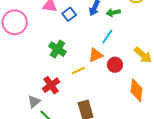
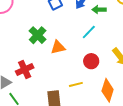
orange triangle: (96, 55) -> (58, 47), moved
yellow line: (78, 70) -> (76, 84), moved

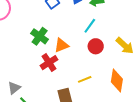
red circle: (91, 61) -> (96, 46), moved
red cross: (25, 70) -> (49, 63), moved

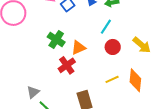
yellow line: (85, 79) -> (112, 79), moved

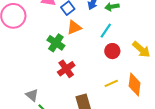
orange triangle: (78, 48) -> (74, 28), moved
gray triangle: (33, 92) -> (32, 95), turned -40

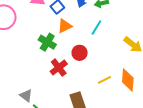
red circle: (112, 51) -> (80, 53), moved

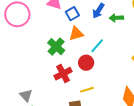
cyan line: (96, 28) -> (97, 46), moved
yellow line: (104, 80) -> (87, 90), moved

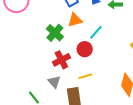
gray triangle: (26, 95) -> (54, 82), moved

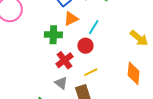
green cross: (55, 33) -> (53, 35), turned -30

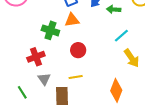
cyan line: (94, 27) -> (121, 36), moved
red cross: (65, 60) -> (36, 57), moved

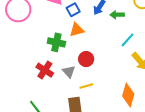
red cross: (36, 57) -> (45, 70), turned -30
gray triangle: (44, 79) -> (69, 72), moved

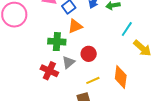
gray triangle: (69, 72) -> (68, 62), moved, turned 40
orange diamond: (128, 95) -> (121, 77), moved

